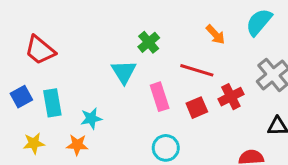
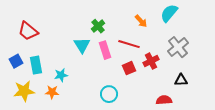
pink rectangle: (160, 97) -> (105, 50), moved
yellow star: (34, 143) -> (24, 91), size x1.5

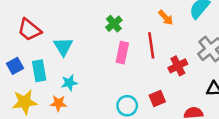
red line: (129, 44) -> (151, 45), turned 65
cyan triangle: (82, 45) -> (63, 47), moved
pink rectangle: (105, 50) -> (122, 53), turned 30
red square: (129, 68) -> (157, 98), moved

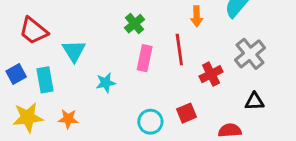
orange arrow: (166, 18) -> (197, 16), turned 42
cyan star: (69, 83) -> (106, 83), moved

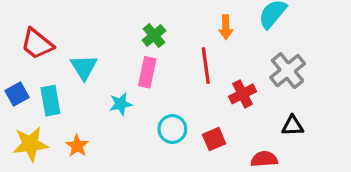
pink rectangle: (145, 58) -> (147, 72), moved
orange star: (68, 119) -> (77, 146), turned 30
cyan circle: (150, 122) -> (172, 129), moved

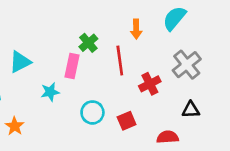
green cross: (154, 36) -> (88, 43), moved
cyan triangle: (84, 67) -> (20, 62), turned 35

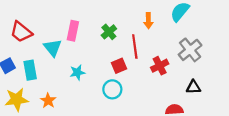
cyan triangle: (20, 62) -> (53, 48), turned -42
pink rectangle: (72, 66) -> (73, 31), moved
red square: (127, 121) -> (119, 66), moved

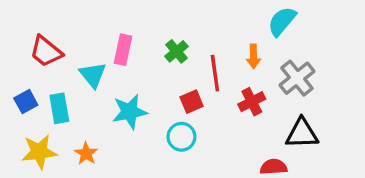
orange arrow: (148, 21) -> (253, 56), moved
cyan star: (77, 72) -> (130, 112), size x1.5
black triangle: (193, 87) -> (302, 133), size x1.5

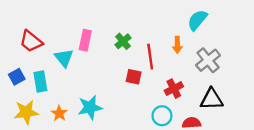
red square: (192, 102) -> (134, 77), turned 35
red cross: (252, 102) -> (174, 89), moved
cyan star: (130, 112) -> (90, 107), moved
cyan circle: (181, 137) -> (162, 116), moved

